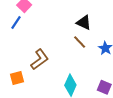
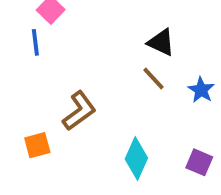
blue line: (16, 23) -> (35, 42), turned -40

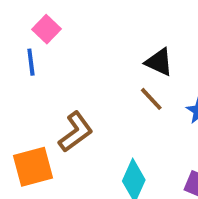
orange square: (37, 145) -> (33, 167), size x1.5

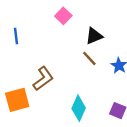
pink square: (46, 29) -> (63, 16), moved
black triangle: (159, 62) -> (94, 36), turned -48

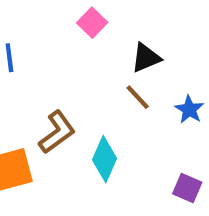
cyan diamond: (79, 108) -> (105, 159), moved

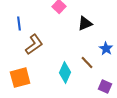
brown line: (138, 97) -> (87, 62), moved
brown L-shape: (57, 132) -> (34, 44), moved

